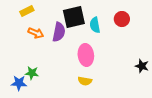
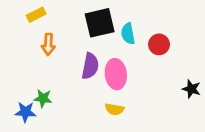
red circle: (122, 19) -> (159, 44), moved
purple semicircle: (59, 32) -> (90, 66), moved
orange arrow: (36, 33) -> (48, 44), turned 70

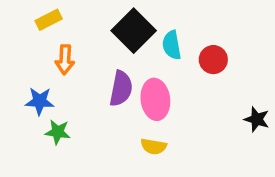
black square: (100, 23) -> (134, 31), turned -32
blue star: (25, 112) -> (40, 101), moved

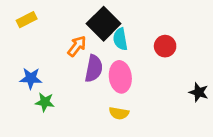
yellow rectangle: (49, 20) -> (27, 20), moved
cyan semicircle: (172, 45) -> (120, 39), moved
orange arrow: (65, 60) -> (77, 46), moved, turned -145

